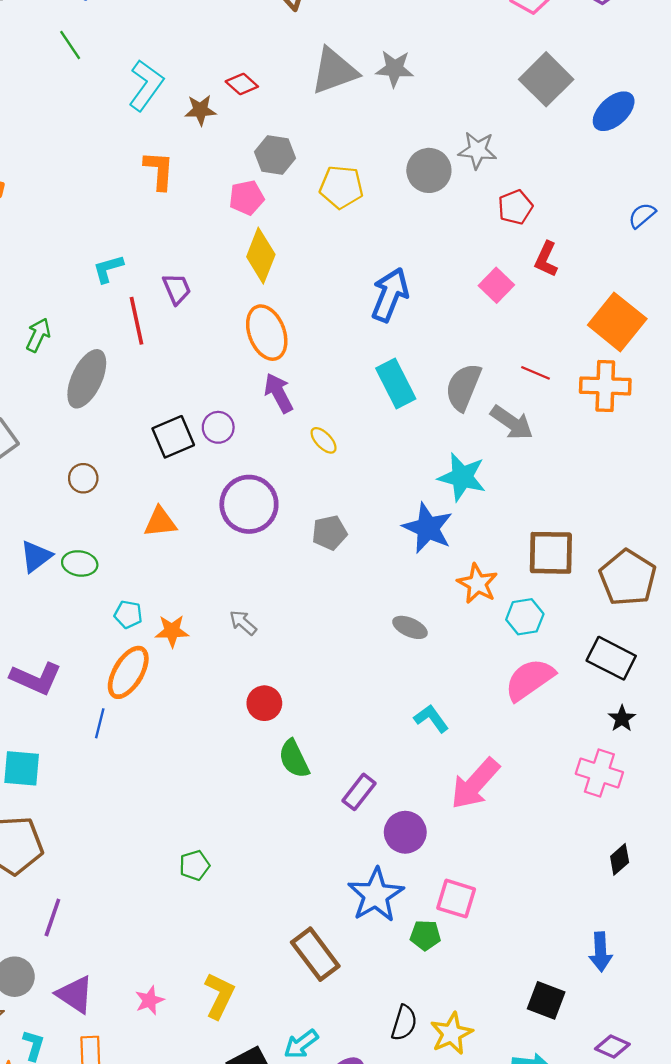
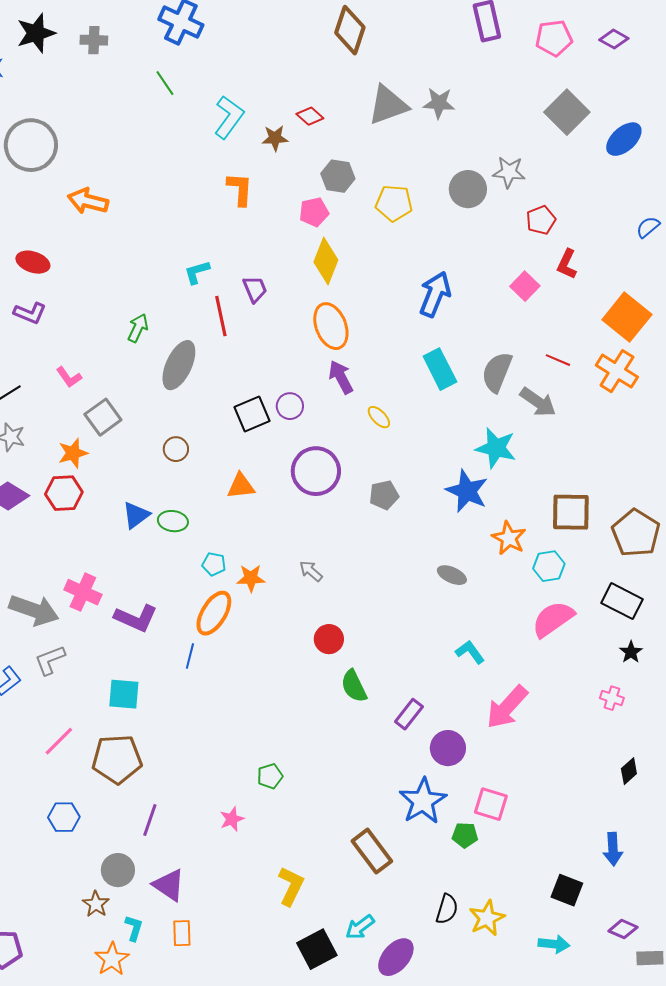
orange cross: (605, 386) -> (617, 371), turned 30
pink cross: (599, 773) -> (612, 698), size x0.6
pink star: (150, 1000) -> (232, 819), moved

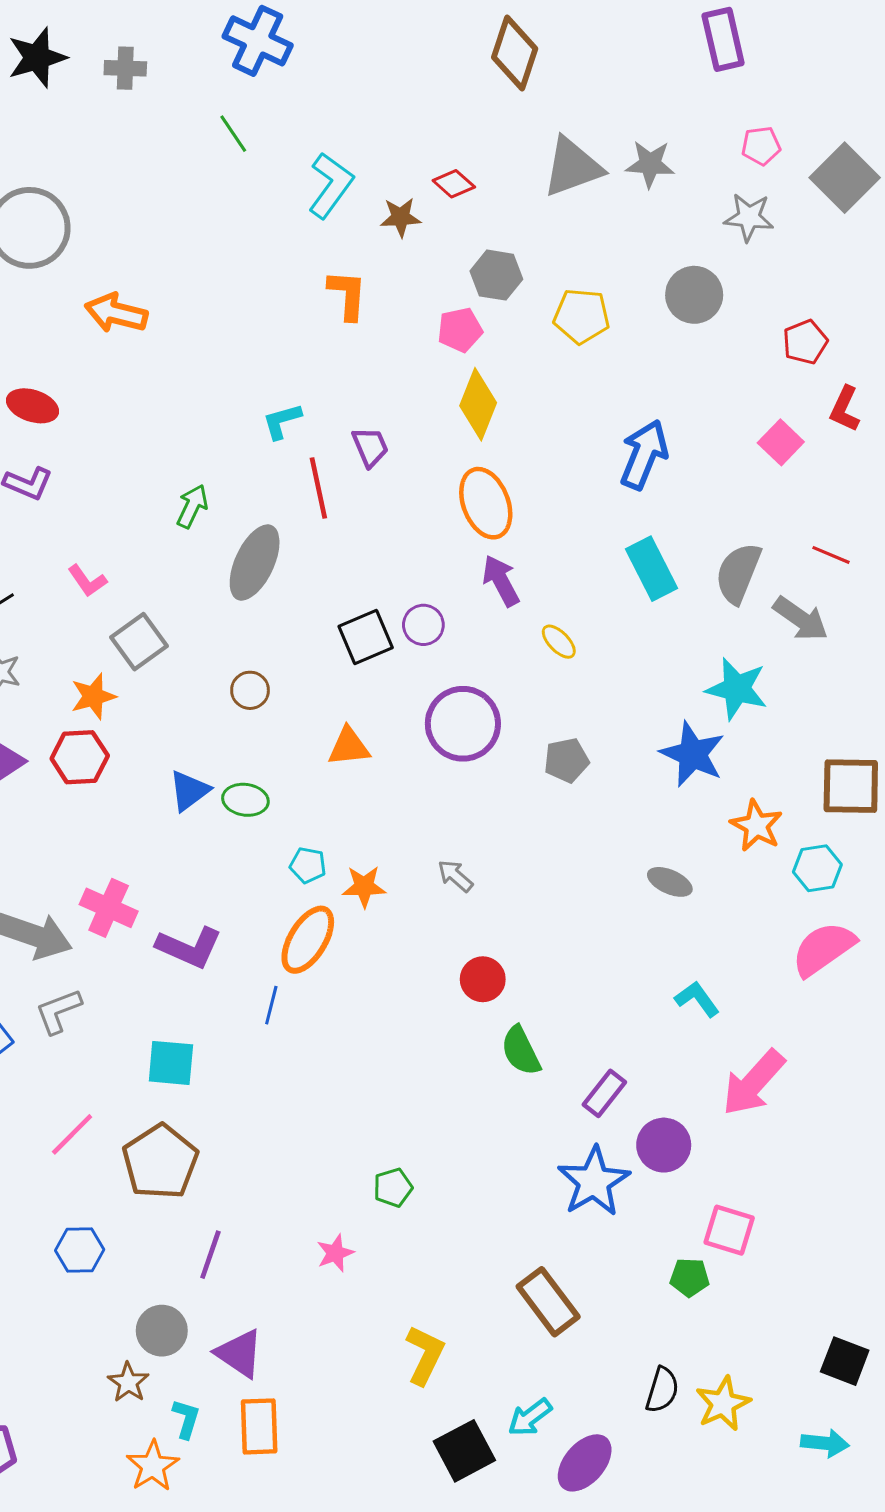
pink pentagon: (554, 38) -> (761, 146), moved, size x0.7
gray star: (509, 172) -> (749, 217), moved
brown pentagon: (117, 759) -> (160, 1162), turned -30
blue star: (423, 801) -> (594, 1182), moved
orange rectangle: (182, 933) -> (259, 1426), size x1.4

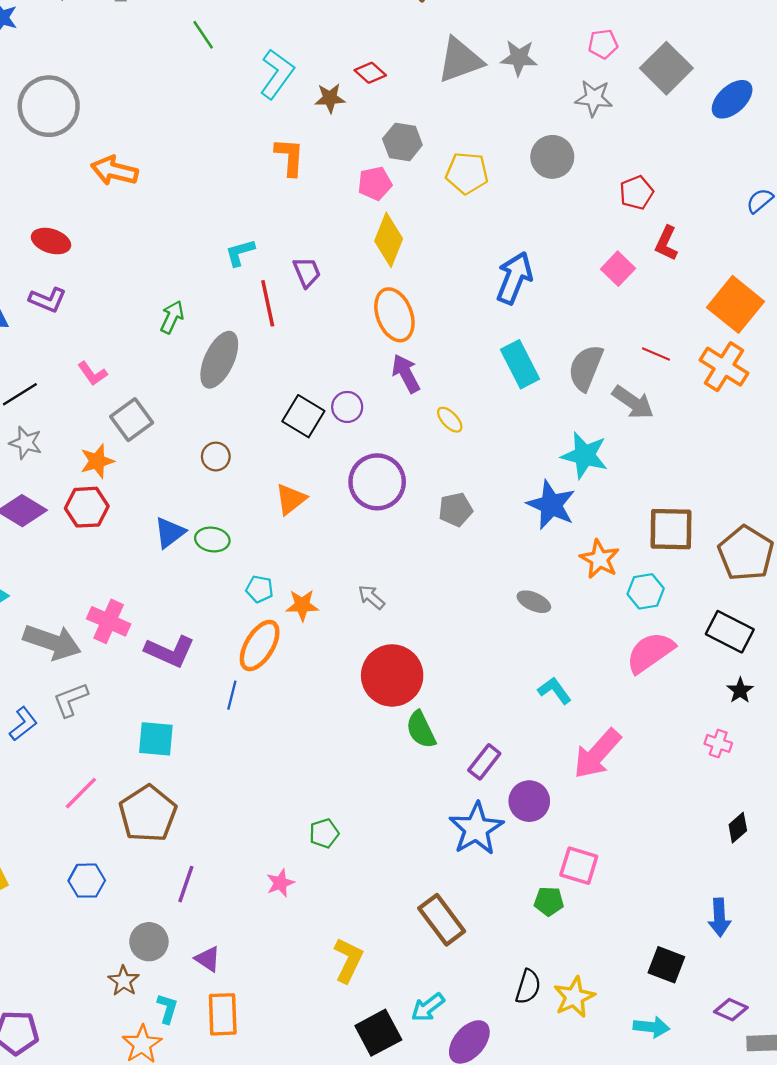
black square: (366, 637) -> (303, 416), turned -36
orange triangle: (349, 747) -> (291, 499), turned -32
red circle: (483, 979) -> (392, 675), size x1.8
purple triangle: (239, 1353) -> (208, 959), size x0.7

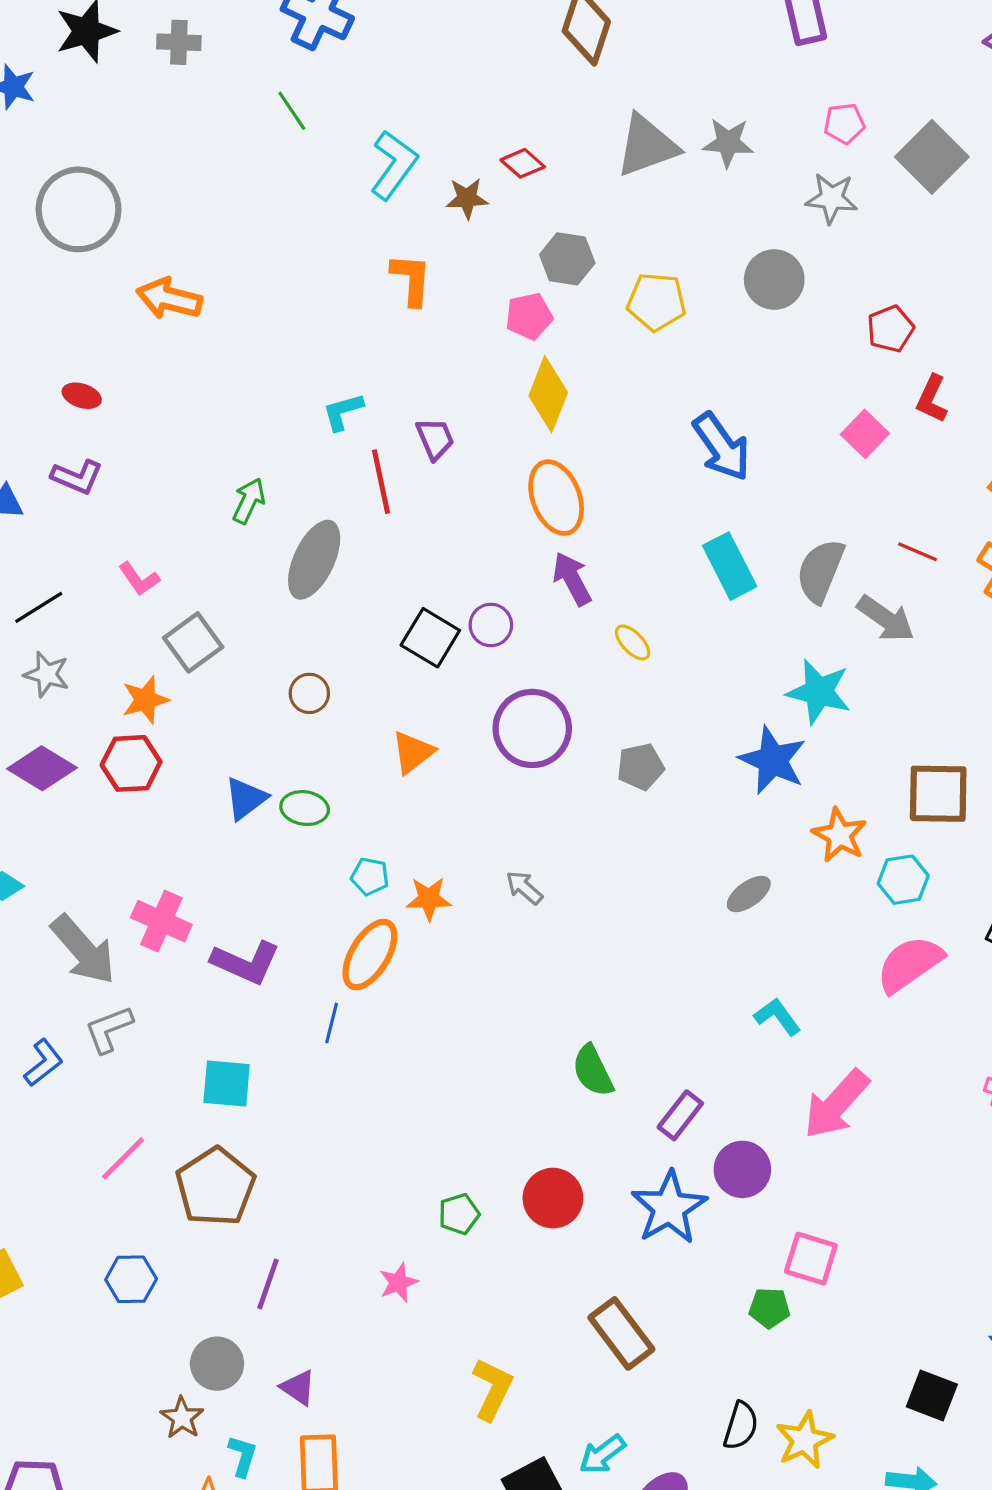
red ellipse: (51, 241) -> (82, 396), size x0.7
blue arrow: (514, 278) -> (722, 447), turned 123
gray ellipse: (534, 602) -> (749, 894), turned -60
gray arrow: (52, 642) -> (83, 950), turned 30
red circle: (392, 675) -> (553, 1198), moved, size x0.7

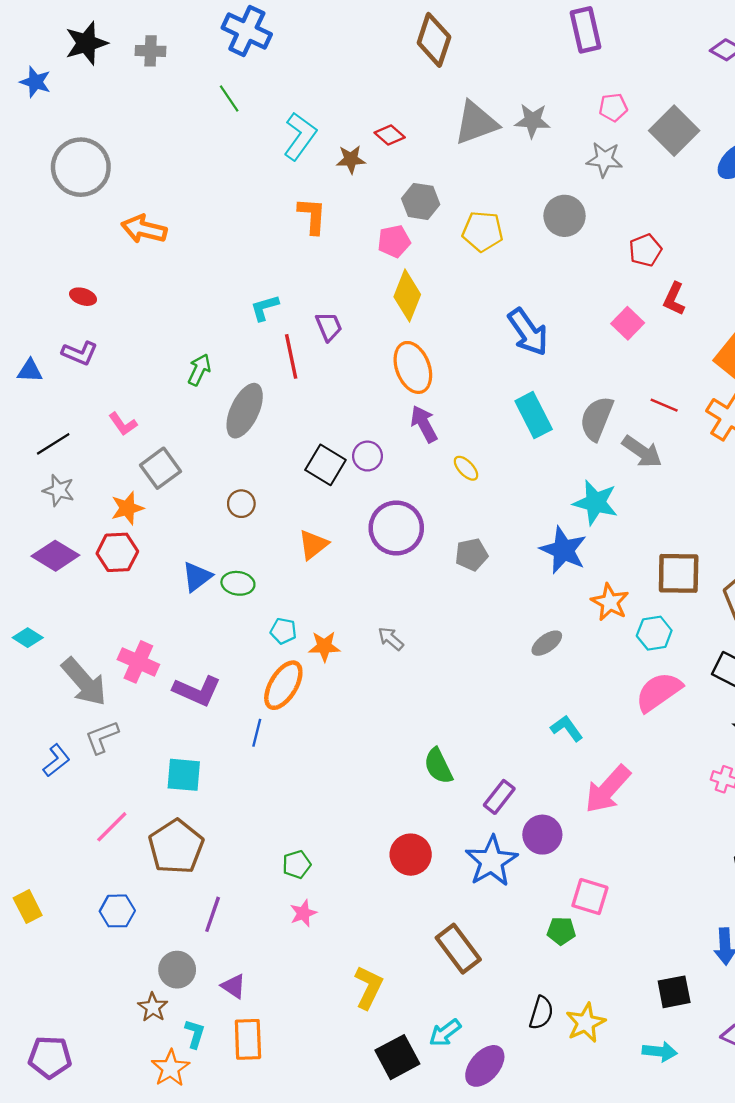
green pentagon: (459, 1214) -> (297, 864), moved
black square: (932, 1395) -> (674, 992), turned -32

